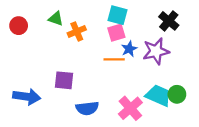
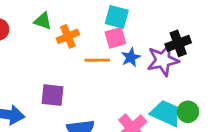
black cross: (169, 21) -> (178, 43), moved, turned 30
orange line: (114, 59) -> (97, 60), moved

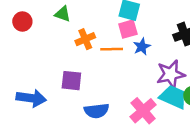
orange cross: (68, 36) -> (85, 39), moved
purple star: (163, 60) -> (171, 74), moved

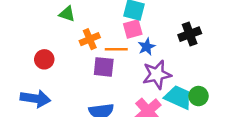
red circle: (22, 21) -> (44, 59), moved
purple star: (171, 74) -> (157, 75), moved
purple square: (71, 81) -> (104, 67), moved

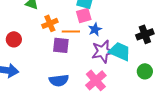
black cross: (190, 34) -> (145, 34), moved
green circle: (199, 96) -> (145, 71), moved
cyan trapezoid: (178, 97) -> (120, 51), moved

